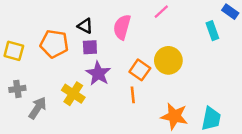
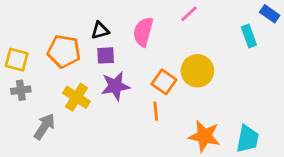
black triangle: (85, 26) -> (100, 30), turned -42
purple star: (98, 73) -> (115, 86), turned 30
gray cross: (17, 89) -> (21, 90), moved
yellow cross: (73, 94) -> (76, 97), moved

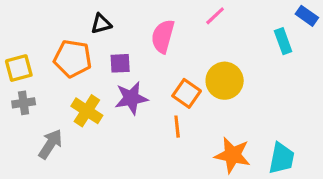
black triangle: (100, 30) -> (101, 24), moved
yellow square: (17, 60) -> (19, 68), turned -30

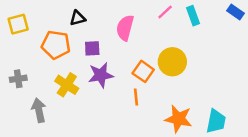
cyan rectangle: (283, 41) -> (193, 16), moved
yellow square: (19, 68) -> (18, 24), moved
gray arrow: (50, 144) -> (39, 110), turned -45

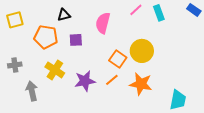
purple star: (101, 75) -> (85, 81), moved
orange line: (136, 97) -> (112, 80), turned 56
orange star: (178, 119) -> (141, 84), moved

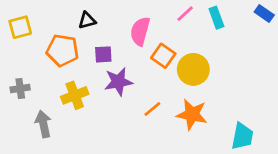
orange square: (118, 59) -> (163, 56), moved
yellow cross: (55, 70) -> (75, 95), turned 36
purple star: (85, 81) -> (118, 82), moved

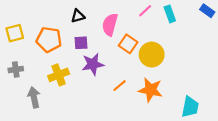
black triangle: (87, 20) -> (78, 16), moved
yellow square: (20, 27) -> (15, 33), moved

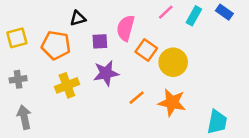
blue rectangle: (207, 11) -> (224, 12), moved
cyan rectangle: (170, 14) -> (194, 16), turned 49
black triangle: (78, 16) -> (78, 18), moved
purple square: (81, 43) -> (100, 41), moved
gray arrow: (34, 97) -> (24, 117), moved

